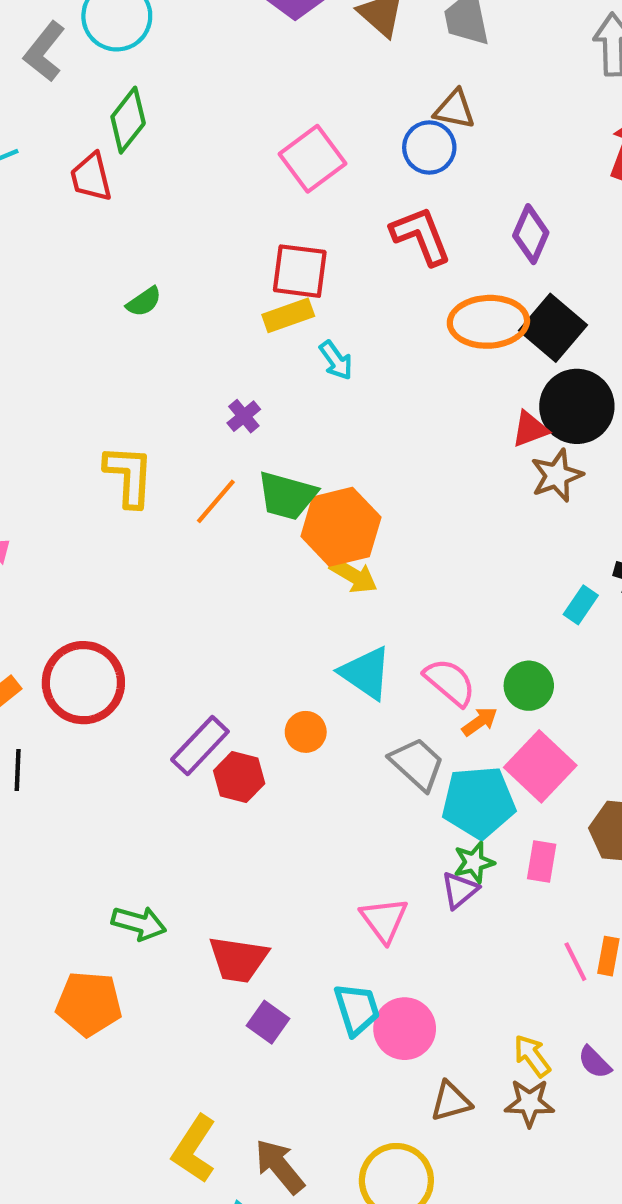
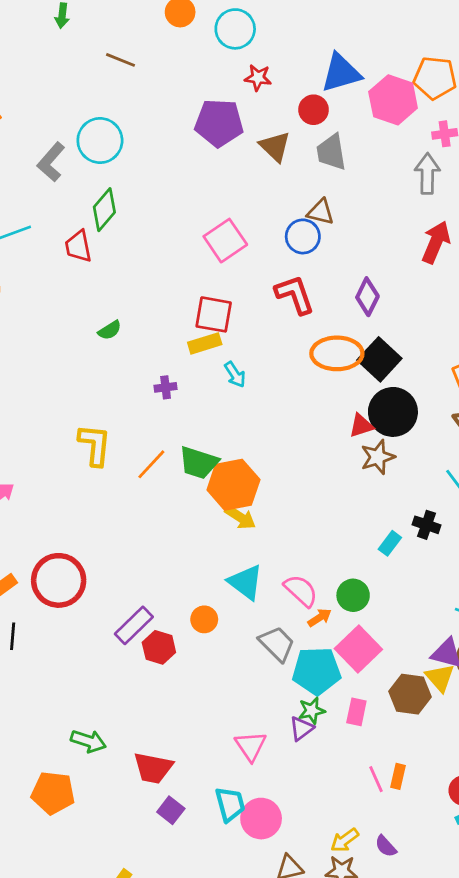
purple cross: (244, 416) -> (166, 387), moved, turned 30
yellow arrow: (532, 1056) -> (345, 840), turned -92

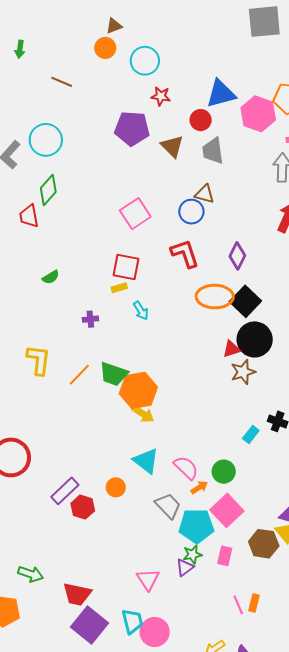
yellow rectangle: (205, 343) -> (119, 288), size x0.7
purple square: (171, 810) -> (89, 625), size x1.8

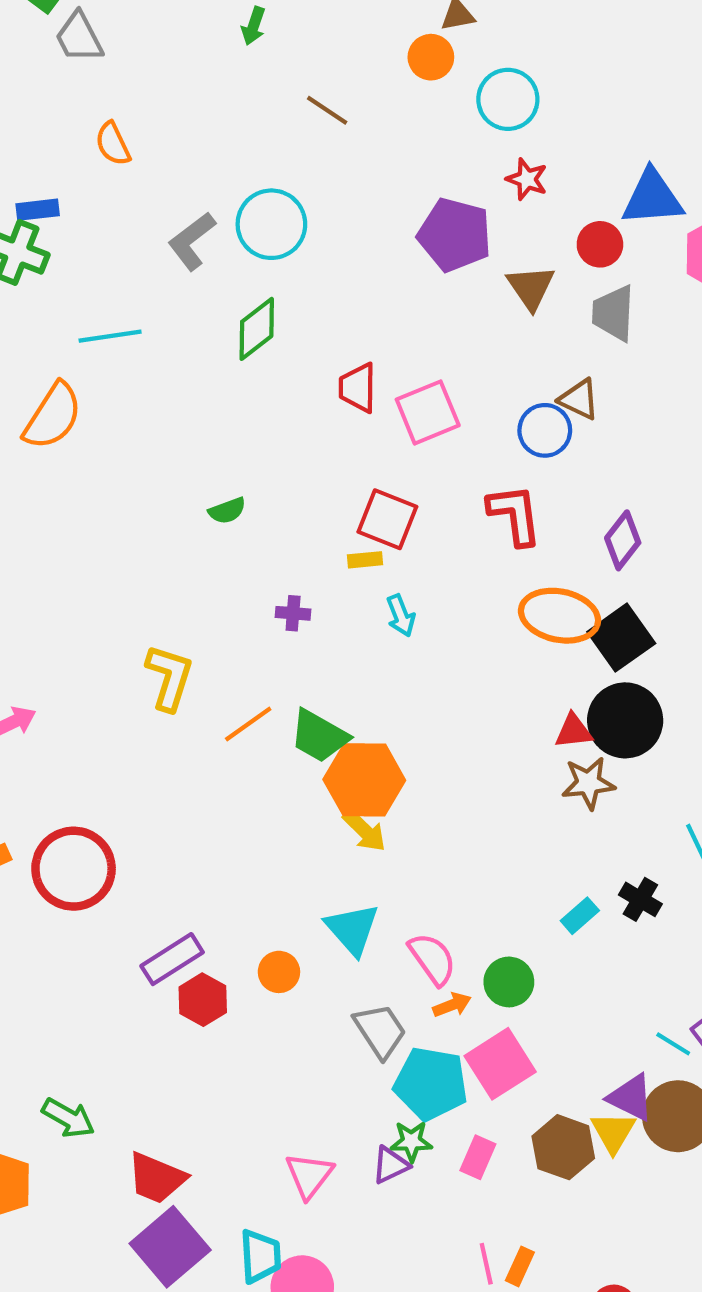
red trapezoid: (29, 216) -> (358, 388), moved

